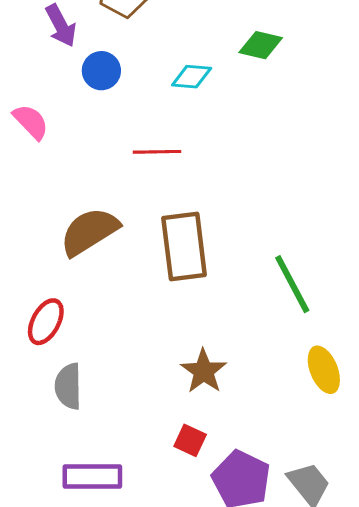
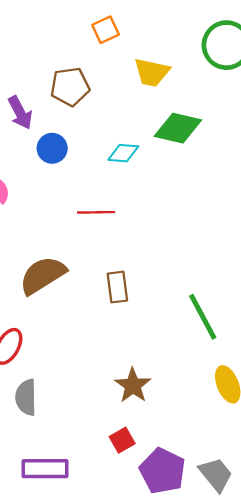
green diamond: (261, 45) -> (178, 128), size x1.4
brown rectangle: (184, 247) -> (117, 287), size x0.6
red square: (190, 440) -> (122, 440), turned 35

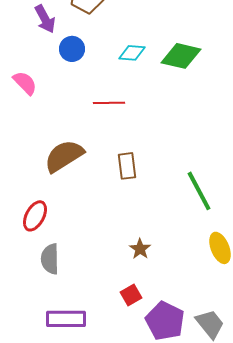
green diamond: (178, 128) -> (181, 56), moved
brown star: (133, 386) -> (140, 249), size x0.7

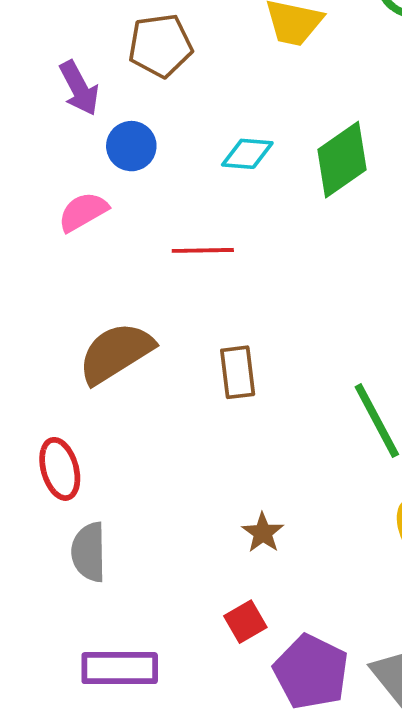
green diamond: (181, 56) -> (342, 160), turned -48
pink semicircle: (25, 83) -> (83, 212), moved, turned -76
red ellipse: (35, 216) -> (60, 469), turned -44

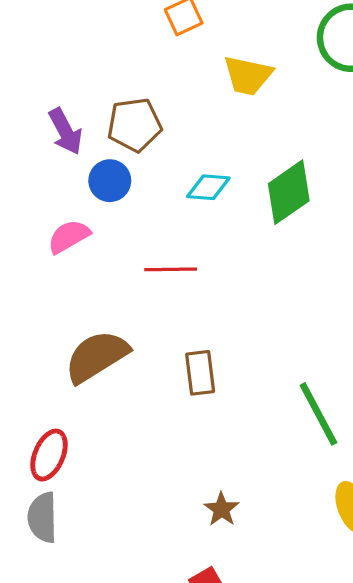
brown pentagon: (160, 46) -> (134, 125), moved
red ellipse: (60, 469) -> (49, 455), turned 39
gray semicircle: (89, 552) -> (42, 517), moved

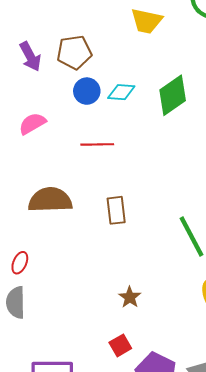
blue circle: (110, 181) -> (87, 91), moved
brown semicircle: (97, 356) -> (50, 200), turned 30
red ellipse: (49, 455) -> (20, 263), size x0.7

